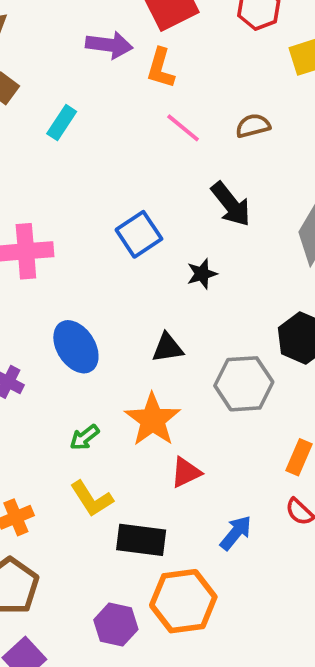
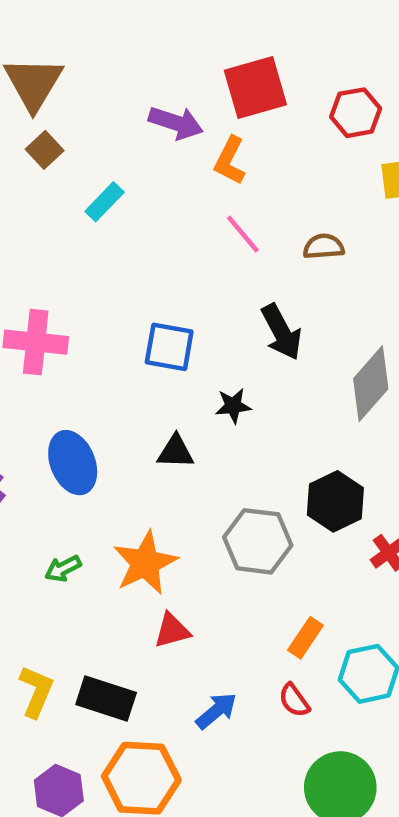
blue square: (139, 234) -> (169, 347), turned 33
black triangle: (168, 348) -> (176, 452), moved
yellow L-shape: (92, 499) -> (36, 691), moved, turned -135

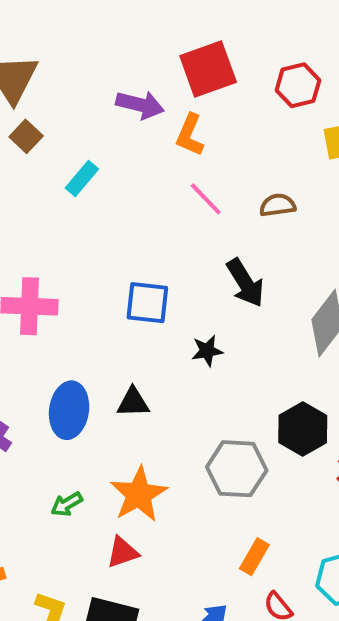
black triangle: (176, 452) -> (133, 402), moved
blue ellipse: (73, 463) -> (69, 410), turned 34
red triangle: (172, 631) -> (123, 552), moved
orange rectangle: (305, 638) -> (254, 557), moved

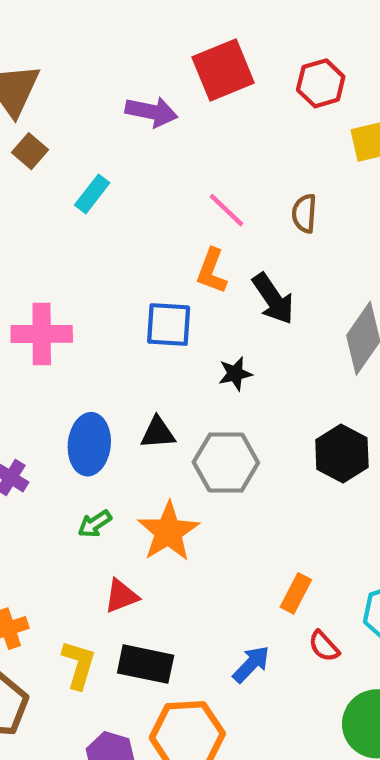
orange L-shape: (190, 135) -> (212, 271), moved
brown semicircle: (278, 205) -> (304, 213), turned -76
gray hexagon: (237, 469) -> (226, 462), moved
green arrow: (67, 504) -> (95, 524), moved
red triangle: (123, 552) -> (121, 596), moved

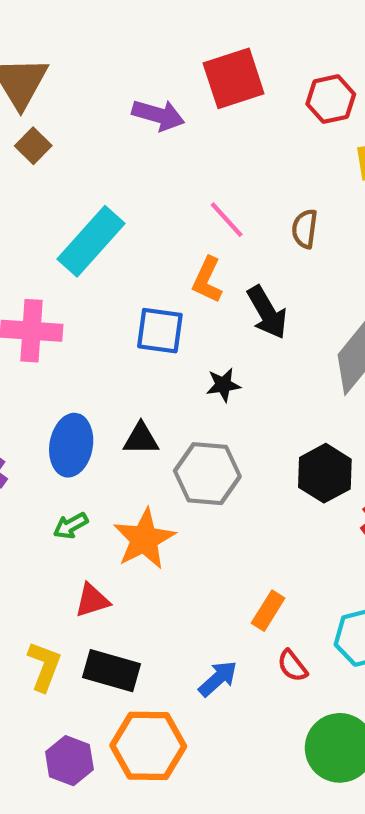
cyan rectangle: (92, 194) -> (91, 241), moved, size x1.8

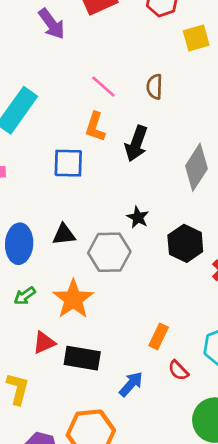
purple arrow: (158, 115) -> (52, 24), turned 44
black arrow: (267, 312) -> (136, 144), turned 56
black star: (223, 385) -> (138, 217), moved, turned -30
black rectangle: (112, 671) -> (82, 358), moved

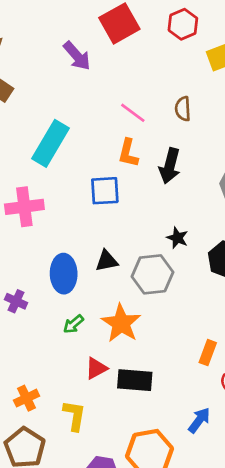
blue arrow: (131, 384) -> (199, 420), moved

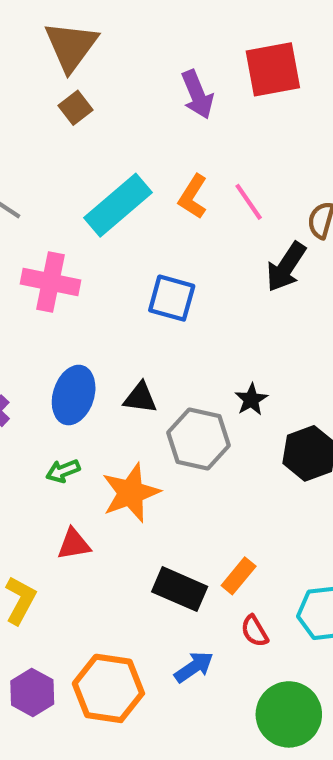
orange L-shape: (128, 153) -> (193, 197), moved
black arrow: (170, 166) -> (286, 267), moved
black rectangle: (135, 380) -> (180, 589), moved

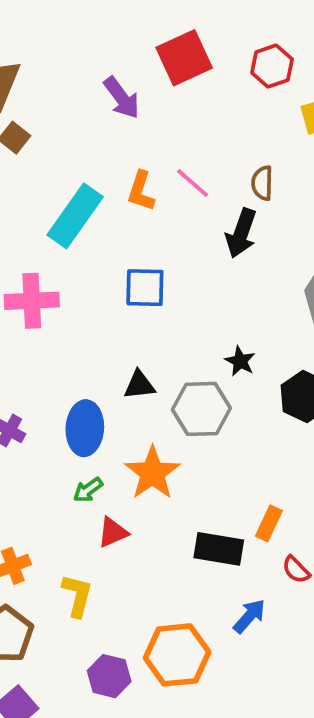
blue ellipse: (74, 395) -> (85, 428), moved
green arrow: (63, 471) -> (88, 490), moved

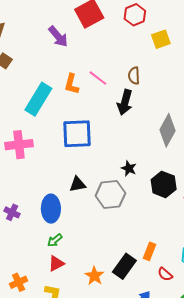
blue square: (145, 288) -> (77, 134), size x1.4
orange star: (152, 473) -> (94, 276), moved, size x0.7
red triangle: (113, 532) -> (56, 263), moved
black rectangle: (219, 549) -> (124, 266), turned -60

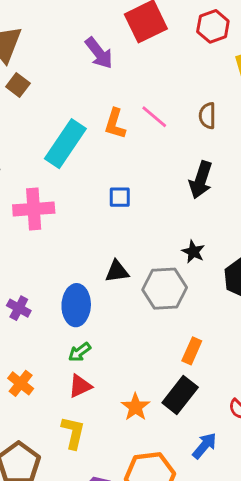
black arrow: (125, 102) -> (201, 180), moved
blue square: (77, 134) -> (120, 197), size x0.5
orange rectangle: (149, 251) -> (192, 351), moved
orange cross: (19, 282) -> (21, 383), moved, turned -30

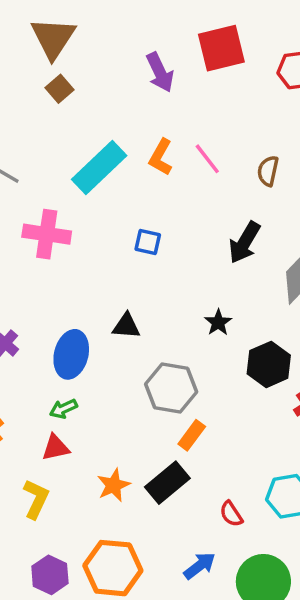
gray hexagon: (165, 289) -> (171, 388), moved
blue arrow: (205, 446) -> (200, 566), moved

